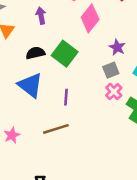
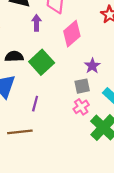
purple arrow: (41, 16) -> (36, 23), moved

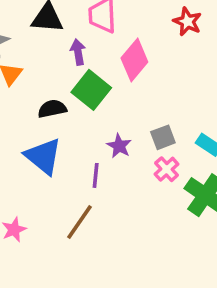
green square: (42, 62) -> (91, 90), moved
purple star: (92, 66) -> (119, 146), moved
brown line: (20, 132) -> (79, 222), turned -40

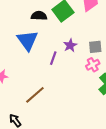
brown line: (79, 222) -> (35, 95), moved

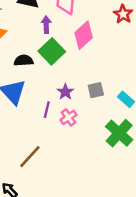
pink cross: (93, 65) -> (68, 117), moved

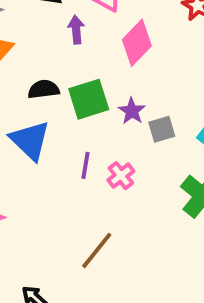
green square: (52, 51) -> (89, 99), moved, turned 30
purple star: (65, 92) -> (132, 111), moved
brown line: (30, 157) -> (97, 250), moved

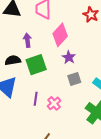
purple arrow: (76, 30) -> (27, 40), moved
purple star: (132, 111) -> (69, 57), moved

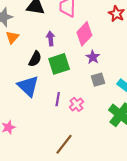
black semicircle: (13, 60) -> (35, 59), turned 126

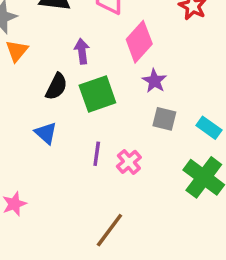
gray square: (98, 80) -> (164, 119), turned 32
blue triangle: (28, 86) -> (46, 133), size x0.6

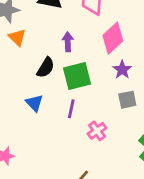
orange triangle: (17, 51) -> (17, 37), turned -30
gray square: (164, 119) -> (127, 100), turned -30
purple line: (97, 154) -> (71, 109), moved

